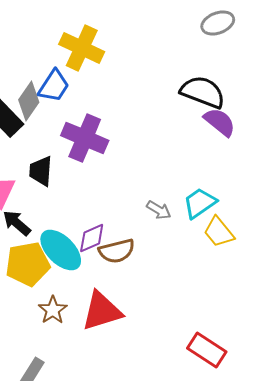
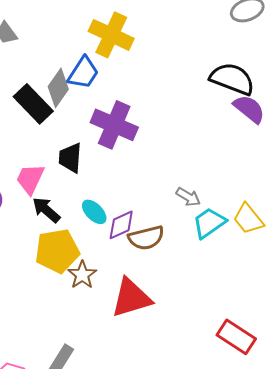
cyan trapezoid: (200, 203) -> (209, 223), moved
cyan ellipse: (61, 250) -> (94, 212), moved, size x0.6
brown star: (53, 310) -> (82, 275), moved

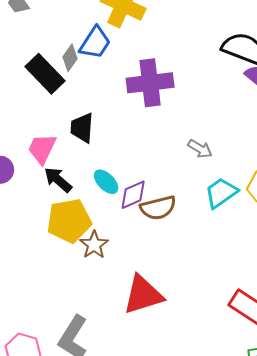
gray diamond: (58, 88) -> (70, 58), size x0.7
purple cross: (114, 125) -> (150, 83), moved, turned -30
gray arrow: (188, 197) -> (200, 149), moved
red triangle: (131, 298) -> (143, 295), moved

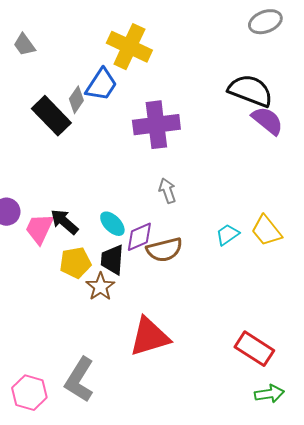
black trapezoid: (82, 128) -> (112, 260), moved
pink trapezoid: (42, 149) -> (39, 229), moved
gray arrow: (200, 149) -> (167, 191), moved, turned -140
cyan trapezoid: (221, 193) -> (227, 235), size x0.7
yellow pentagon: (69, 221) -> (75, 263), size x0.7

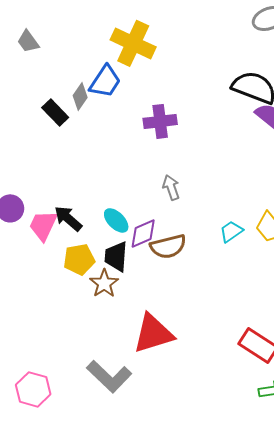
black rectangle: (51, 116) -> (55, 112), size x0.7
purple cross: (156, 125) -> (160, 121), size x0.7
gray L-shape: (79, 380) -> (109, 376), moved, turned -78

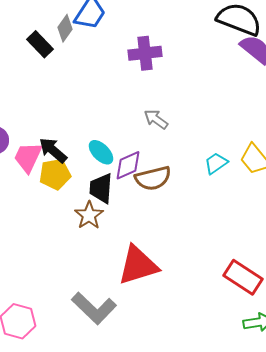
gray arrow: (171, 187) -> (156, 119), turned -35
yellow pentagon: (79, 259) -> (55, 174), moved

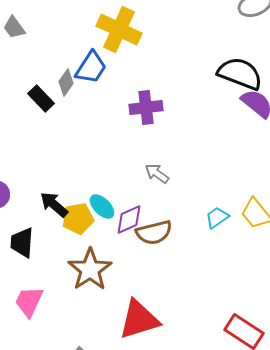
pink trapezoid: (28, 157) -> (29, 302), moved
yellow pentagon: (55, 174) -> (78, 219), moved
black trapezoid: (101, 188) -> (22, 243), moved
brown star: (89, 215) -> (90, 270), size x1.5

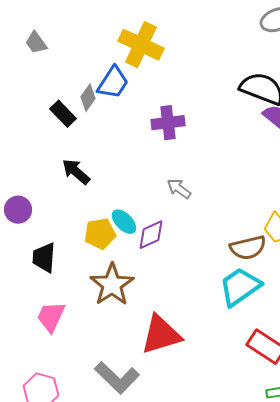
black arrow: (54, 205) -> (76, 172), moved
cyan trapezoid: (217, 218) -> (240, 287), moved, size x1.8
brown semicircle: (154, 233) -> (248, 248), moved

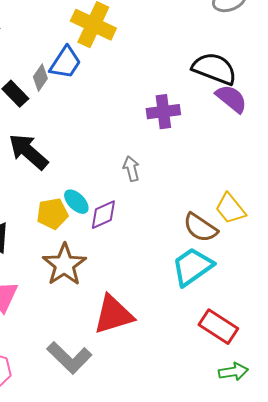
purple cross: (168, 123) -> (163, 112), moved
black arrow: (76, 172) -> (28, 152), size x1.4
gray arrow: (179, 189) -> (131, 169), turned 40
brown semicircle: (248, 248) -> (200, 228), turned 48

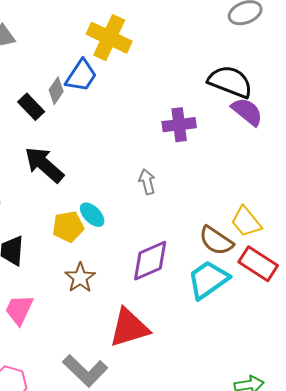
purple diamond: (103, 215) -> (150, 261), moved, size x1.4
brown star: (64, 265) -> (80, 278), size x0.7
red rectangle: (218, 327) -> (258, 264), moved

